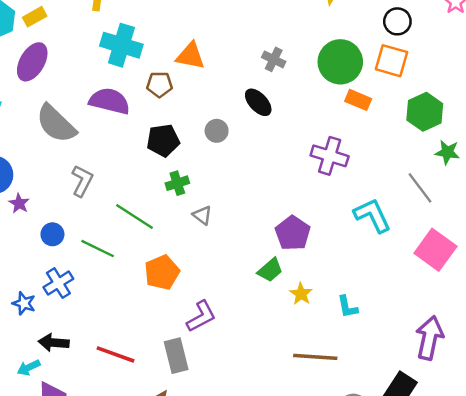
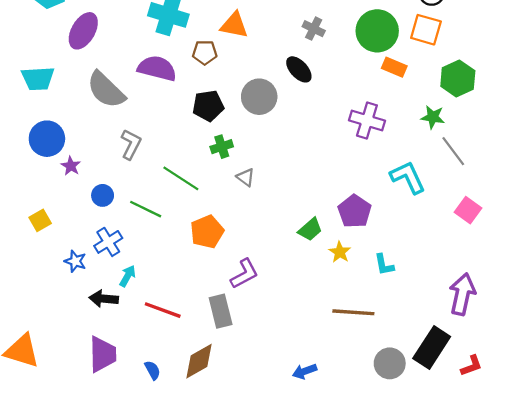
gray circle: (217, 131) -> (259, 97), size x1.6
green star: (447, 152) -> (433, 117), moved
purple pentagon: (293, 233) -> (354, 211), moved
pink square: (435, 250) -> (468, 210), size x0.7
cyan arrow: (29, 368) -> (128, 276), moved, turned 145

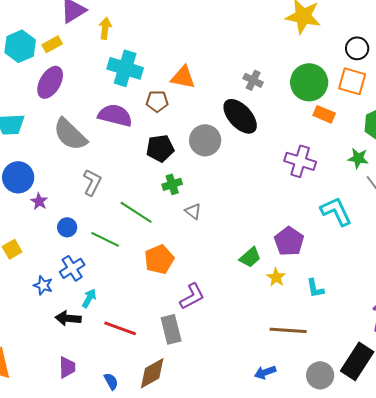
black ellipse: (299, 69) -> (240, 116), size x1.5
purple trapezoid: (103, 354) -> (67, 367), size x0.7
blue arrow: (305, 371) -> (265, 372), moved

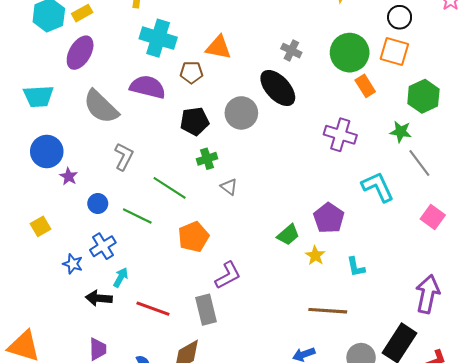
orange rectangle: (324, 114) -> (365, 86), turned 35

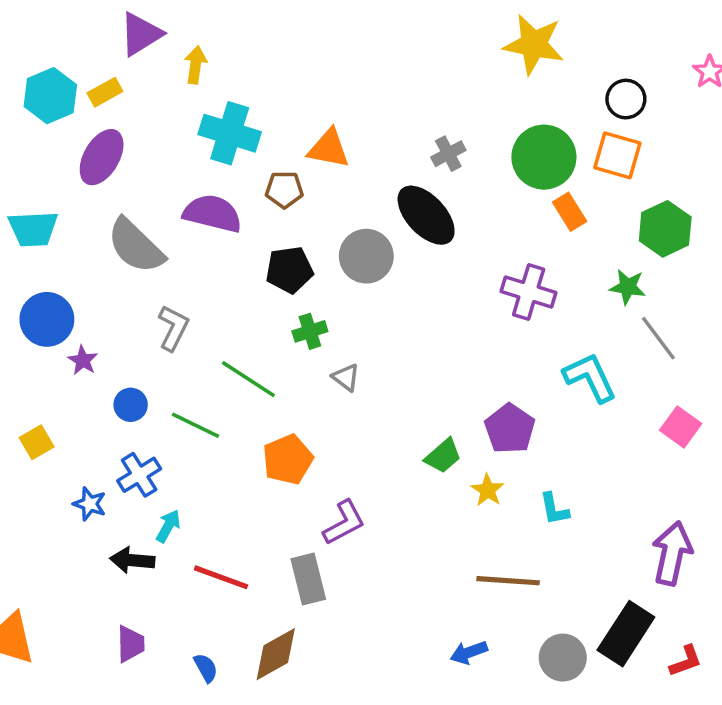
gray cross: (291, 51) -> (448, 154), turned 36

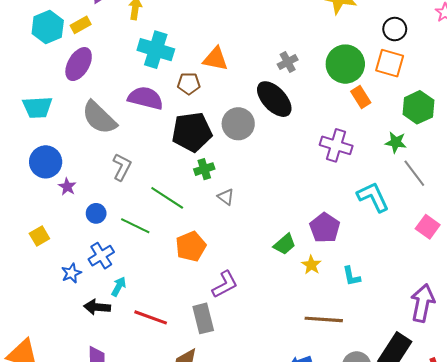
black pentagon: (289, 270) -> (192, 132), size x1.4
blue star: (90, 504) -> (71, 273), turned 30

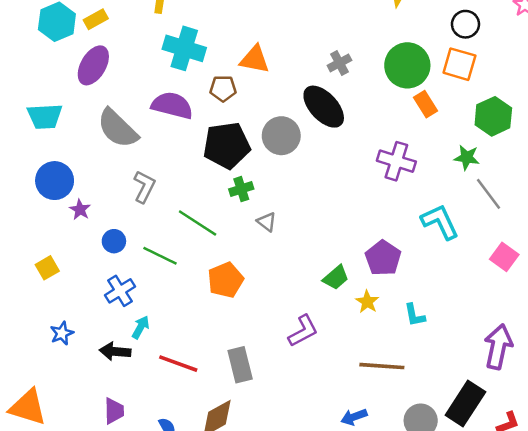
blue star: (71, 273) -> (62, 333), moved
purple L-shape: (225, 284) -> (303, 331), moved

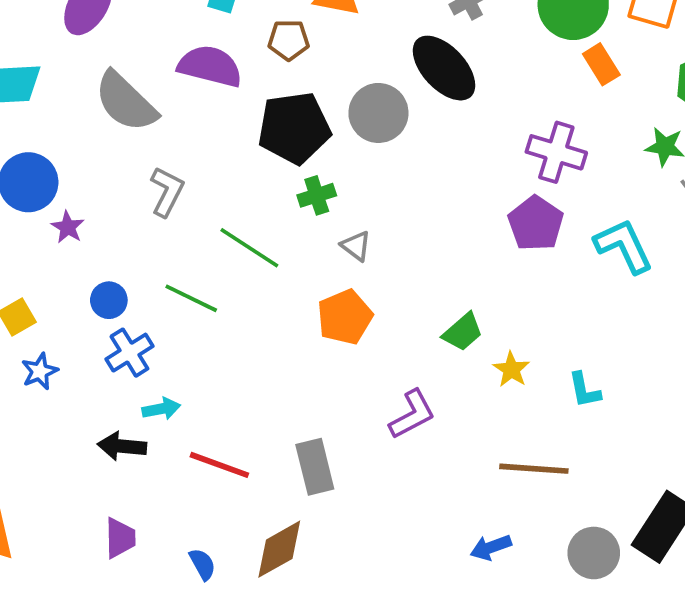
blue circle: (114, 241) -> (109, 300), moved
purple pentagon: (383, 258) -> (536, 223), moved
orange pentagon: (225, 280) -> (345, 317), moved
cyan arrow: (141, 327) -> (161, 409), turned 50
blue star: (62, 333) -> (40, 371), moved

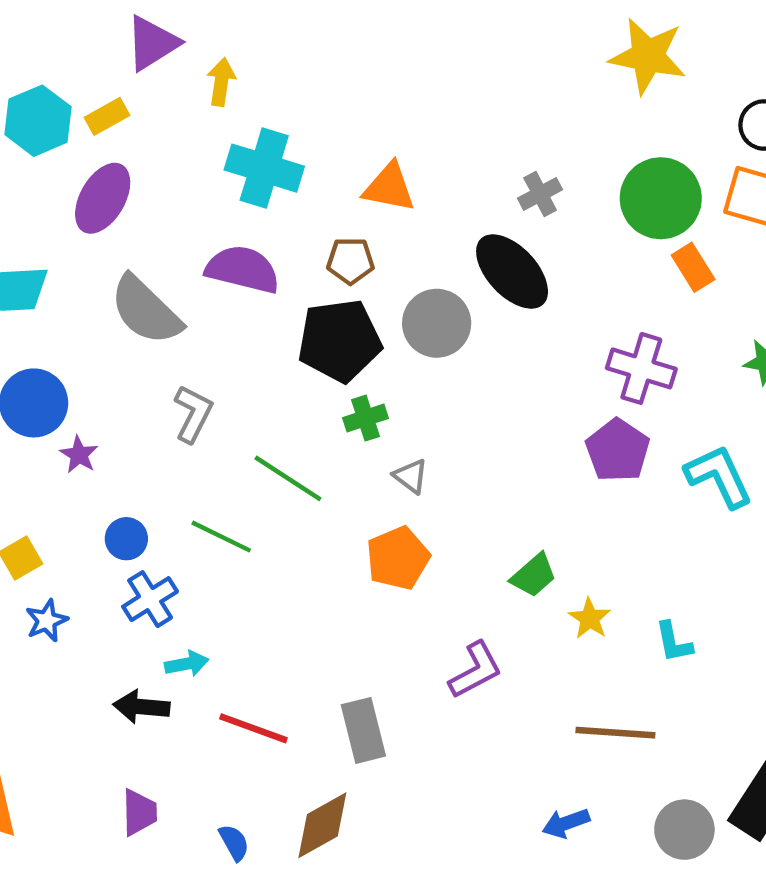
brown pentagon: (289, 40) -> (350, 261), moved

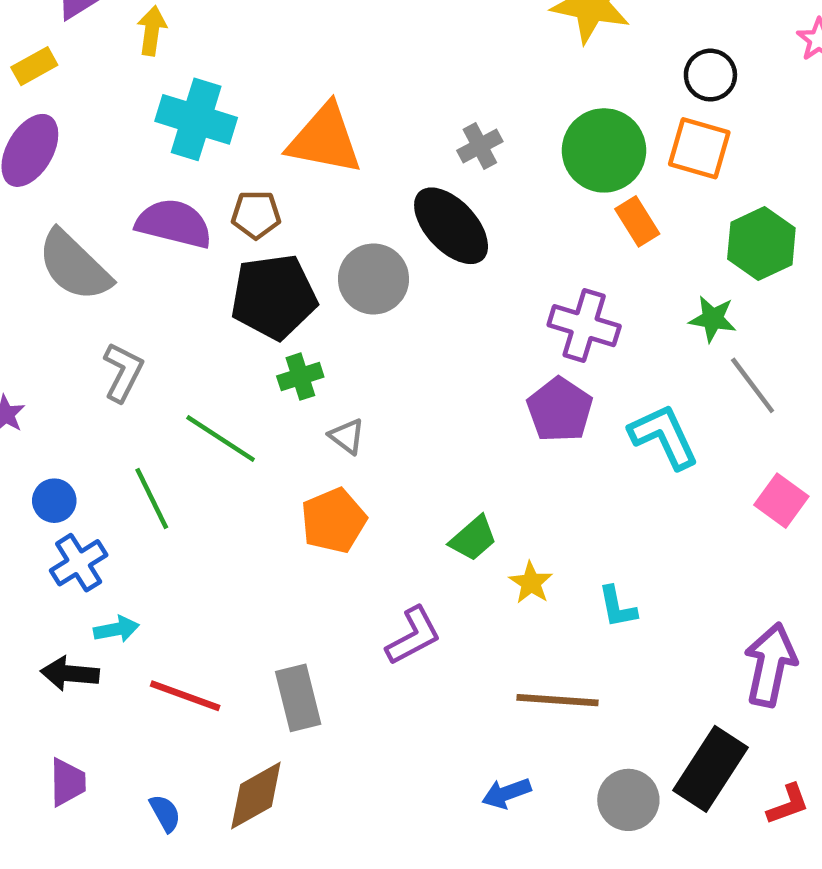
orange triangle: (389, 187) -> (325, 139), size x1.4
brown pentagon: (350, 261) -> (256, 215), moved
green line: (221, 537) -> (152, 498), turned 38

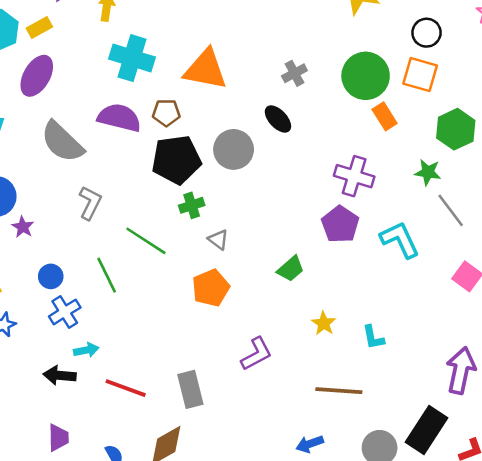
black ellipse: (451, 226) -> (278, 119), size x0.6
green trapezoid: (473, 538) -> (291, 269), moved

